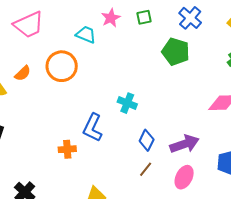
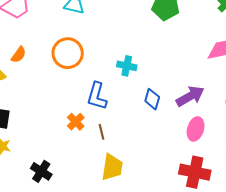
orange circle: (62, 66) -> (68, 53), moved
orange cross: (67, 149) -> (76, 122), turned -30
brown line: (146, 169) -> (101, 132), moved, turned -42

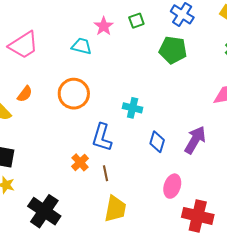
purple arrow: (190, 96) -> (195, 140), turned -32
pink ellipse: (196, 129) -> (172, 186), moved
black cross: (41, 171) -> (44, 211), size x1.5

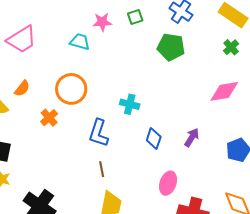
pink star: (104, 26) -> (102, 22), turned 30
purple arrow: (195, 140) -> (192, 137), size x0.7
orange cross: (80, 162) -> (49, 118), moved

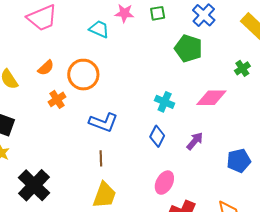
green cross: (231, 47) -> (242, 68), moved
orange semicircle: (22, 88) -> (46, 68), moved
pink diamond: (224, 91) -> (211, 98), moved
cyan cross: (130, 104) -> (165, 102), moved
blue L-shape: (99, 133) -> (103, 122), turned -96

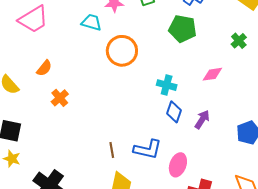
orange circle: (83, 75) -> (122, 51), moved
pink diamond: (211, 98) -> (212, 74), size x0.7
blue L-shape: (103, 122) -> (148, 149), moved
blue diamond: (157, 136) -> (174, 112), moved

